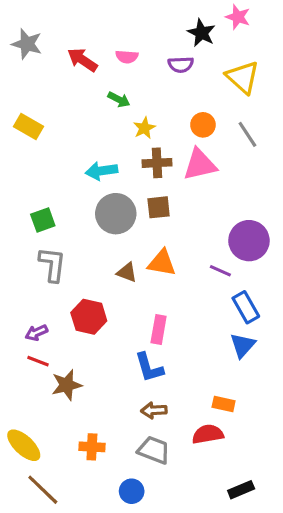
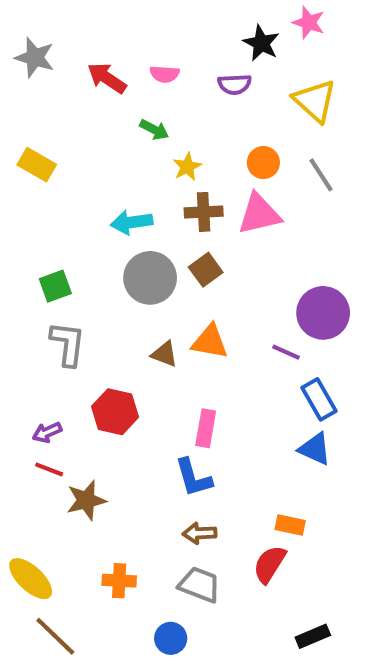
brown square: (159, 207) -> (206, 270), turned -30
blue triangle: (243, 345) -> (315, 449), turned -48
red semicircle: (208, 434) -> (270, 564), turned -48

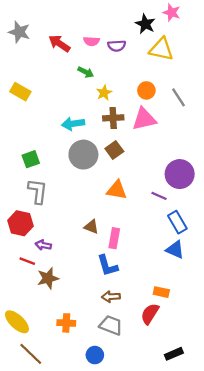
purple semicircle: (235, 84) -> (117, 46), moved
yellow triangle: (315, 101) -> (161, 49), moved, turned -30
brown triangle: (164, 354) -> (91, 227), moved
red hexagon: (115, 412) -> (20, 223), moved
purple arrow: (47, 432) -> (43, 245), moved, turned 35

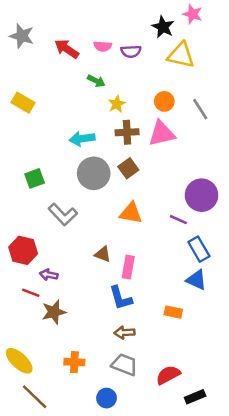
gray L-shape: (38, 191) -> (63, 214), moved, turned 130
orange rectangle: (161, 292) -> (173, 312), moved
red semicircle: (150, 314) -> (168, 375), moved, turned 30

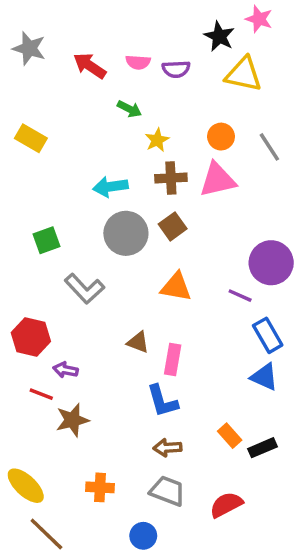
orange rectangle: (173, 312) -> (230, 436), moved, turned 36
black rectangle: (195, 397) -> (262, 448), moved

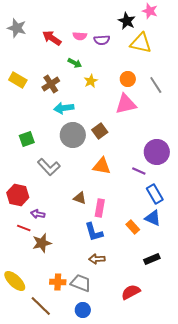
brown cross: (171, 178) -> (51, 84), moved, turned -30
orange rectangle: (230, 436) -> (133, 227), moved
gray trapezoid: (167, 491) -> (81, 283), moved
brown line: (46, 534) -> (41, 306), moved

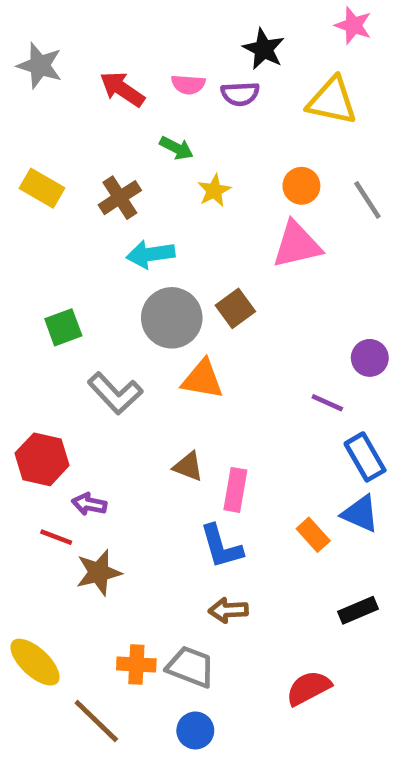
black star: (127, 21) -> (264, 49), moved
purple circle: (157, 152) -> (370, 358), size x0.6
orange triangle: (102, 166) -> (202, 379), moved

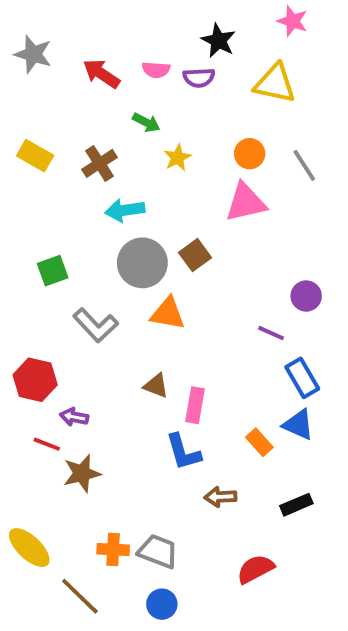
brown arrow: (228, 610) -> (220, 497), moved

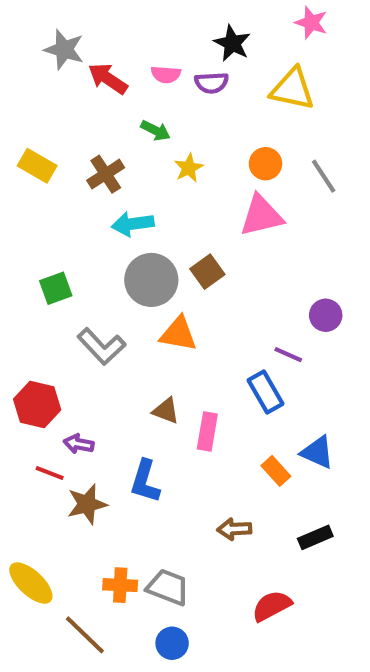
gray star: (33, 54) -> (64, 50), moved
blue rectangle: (302, 378) -> (265, 392), moved
blue L-shape: (183, 452) -> (145, 481), moved, turned 33

